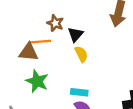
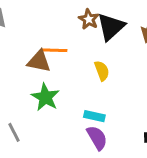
brown star: (55, 23) -> (89, 19), moved
black triangle: (75, 34) -> (111, 27), moved, size x1.5

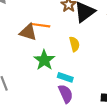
green star: (45, 97) -> (44, 60), moved

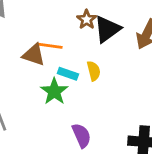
cyan rectangle: (65, 77) -> (68, 74), moved

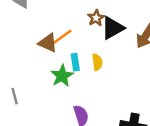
orange line: (50, 46) -> (62, 37), turned -50
cyan rectangle: (68, 74) -> (75, 62), turned 56

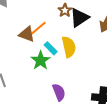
cyan rectangle: (75, 62) -> (51, 48), turned -32
yellow semicircle: (97, 62) -> (69, 47), size x1.5

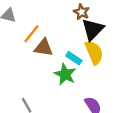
black triangle: (79, 18) -> (93, 29), moved
orange line: (38, 28) -> (32, 34), moved

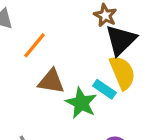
brown triangle: (44, 48) -> (51, 81), moved
cyan rectangle: (74, 58) -> (104, 89), moved

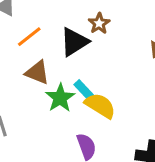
black triangle: (121, 40) -> (74, 42), moved
yellow semicircle: (122, 73) -> (100, 106), moved, turned -48

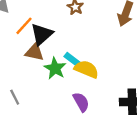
black triangle: (74, 42) -> (42, 34), moved

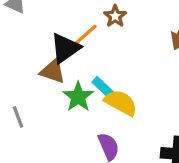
orange line: (24, 26) -> (85, 35), moved
gray line: (15, 97) -> (18, 117), moved

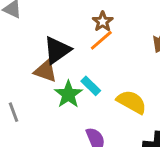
orange line: (85, 35) -> (101, 40), moved
yellow semicircle: (121, 103) -> (132, 102), moved

